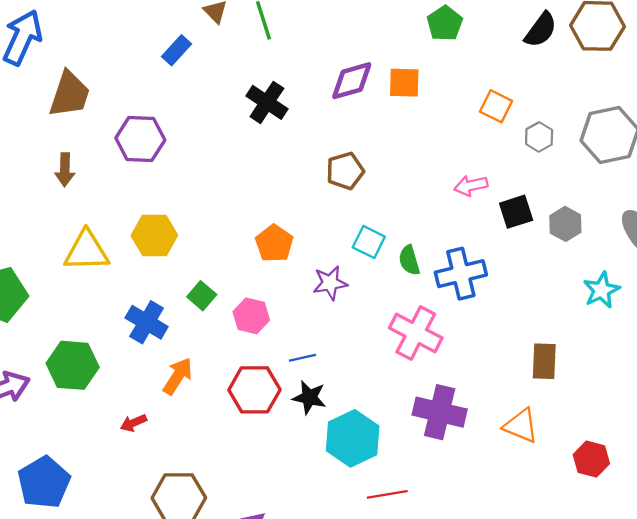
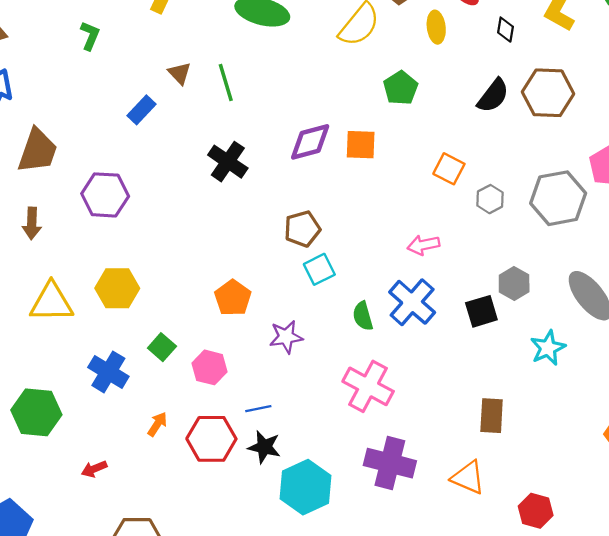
black square: (516, 212) -> (481, 311), moved
cyan square: (369, 242) -> (319, 269), moved, turned 36
blue cross: (461, 274) -> (412, 302), moved, turned -36
orange arrow: (178, 376) -> (157, 424), moved, size x0.7

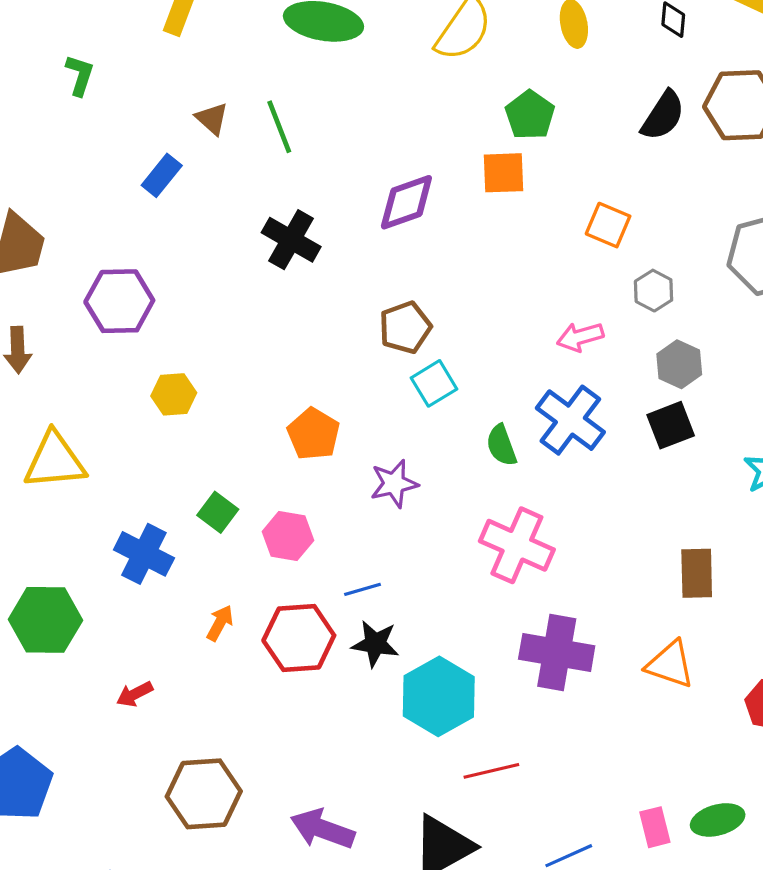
orange square: (361, 145) -> (504, 173), moved
gray hexagon: (490, 199) -> (654, 291), moved
gray hexagon: (514, 283) -> (679, 364), moved
yellow hexagon: (117, 288) -> (174, 394), moved, size x0.7

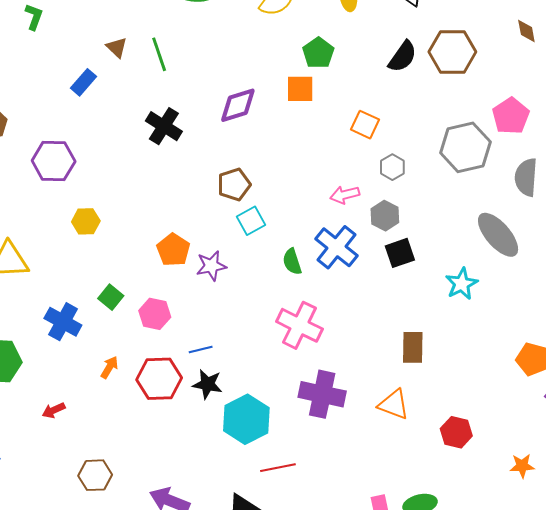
gray hexagon: (679, 364) -> (385, 216), moved
purple star: (394, 484) -> (211, 266), moved
brown hexagon: (204, 794) -> (95, 475), size x0.7

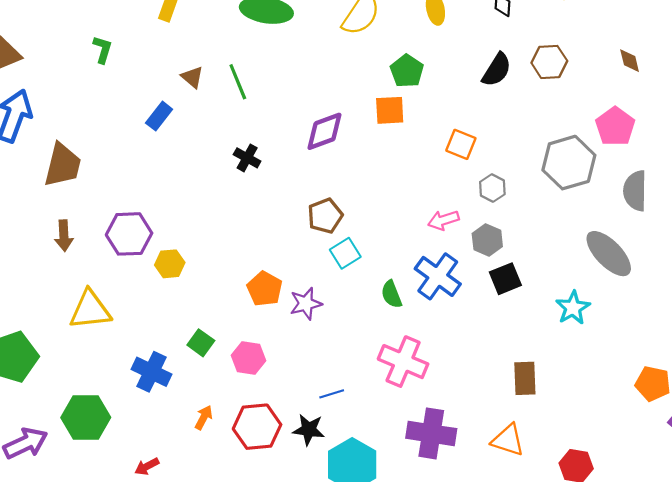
brown diamond: (526, 31) -> (630, 61), moved
brown hexagon: (452, 52) -> (549, 62), size x0.7
black cross: (164, 126) -> (247, 158), size x0.7
purple hexagon: (54, 161) -> (129, 234), moved
blue line: (201, 350) -> (332, 394), moved

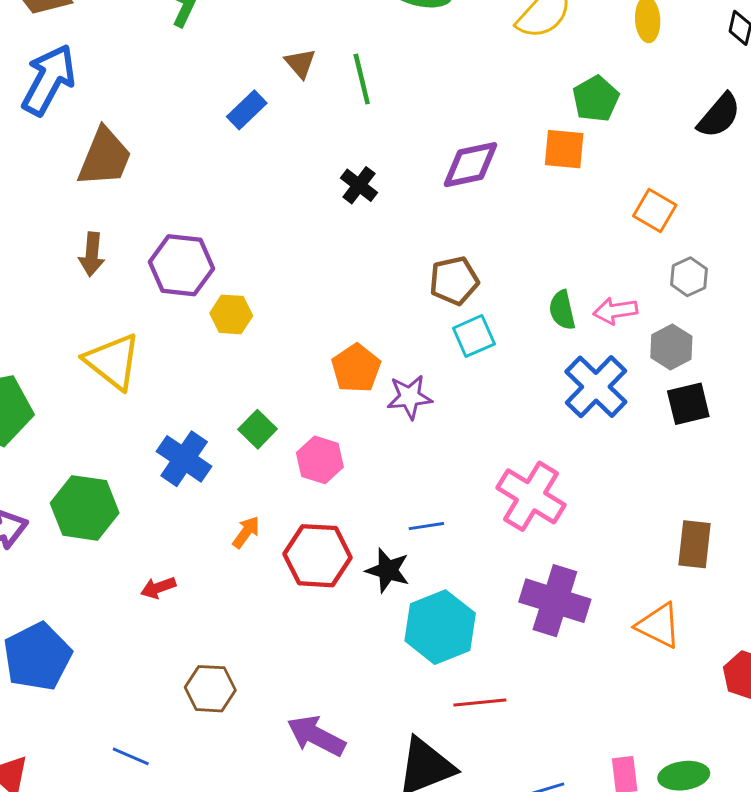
green semicircle: (391, 294) -> (562, 310), moved
yellow triangle: (90, 310) -> (113, 361), turned 36

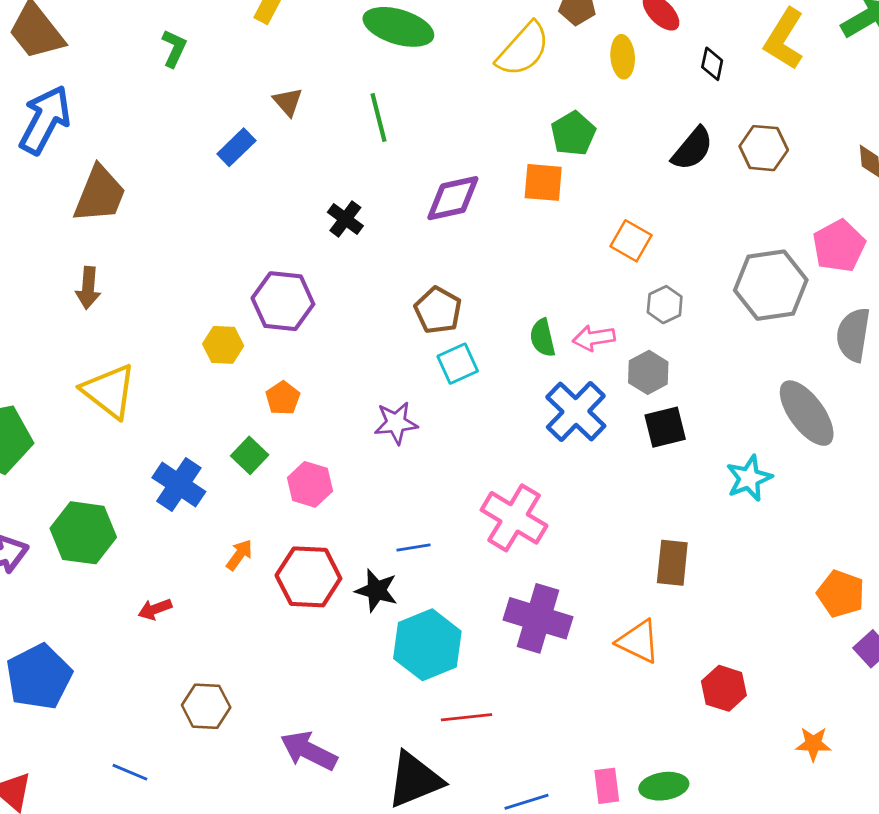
green line: (362, 79) -> (378, 117), moved
purple hexagon: (181, 265) -> (283, 301), moved
brown pentagon: (454, 281) -> (438, 310), turned -30
orange pentagon: (356, 368) -> (283, 398), moved, size x0.7

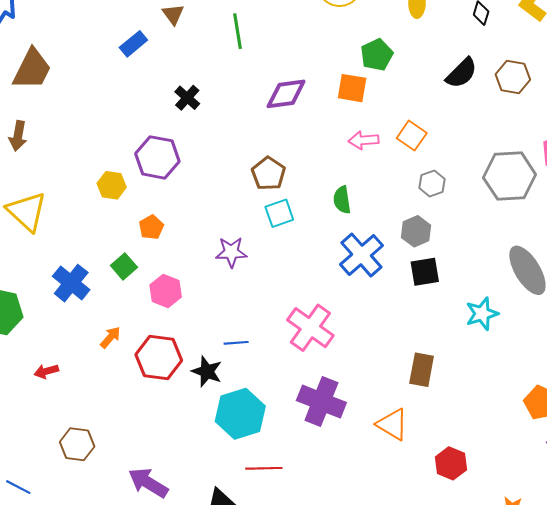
black cross: (345, 219) -> (187, 98), moved
pink arrow: (594, 338) -> (364, 140), moved

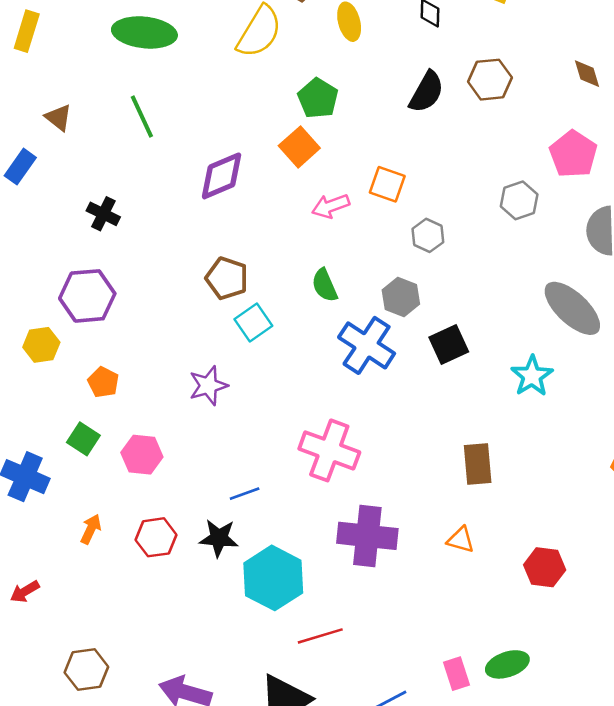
orange square: (352, 88) -> (299, 147), turned -36
gray hexagon: (510, 176) -> (519, 200), size x0.6
gray hexagon: (416, 231) -> (401, 297), moved
red hexagon: (159, 358) -> (156, 537), size x0.7
orange triangle: (392, 424) -> (461, 540), size x0.7

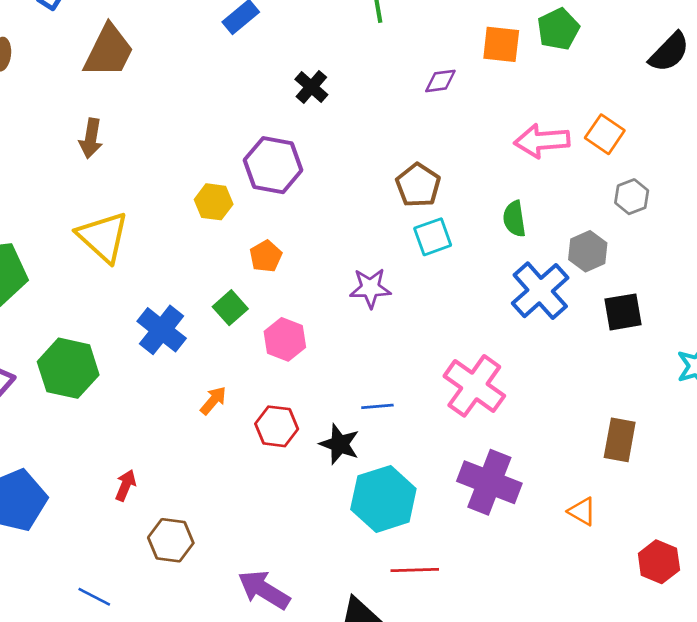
orange square: (299, 147) -> (501, 44), moved, turned 33
purple diamond: (222, 176) -> (440, 81), size x0.6
pink arrow: (331, 206) -> (542, 141), size x1.4
red arrow: (25, 592) -> (126, 485), moved, turned 128

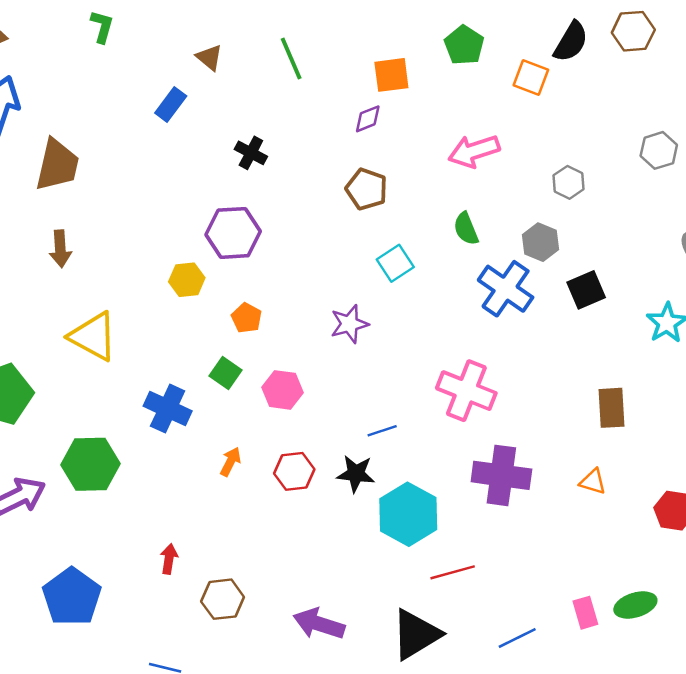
orange square: (501, 44) -> (391, 75), moved
orange square: (605, 134) -> (531, 77), moved
brown pentagon: (418, 185) -> (367, 189), moved

